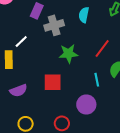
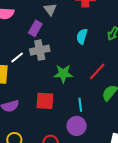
gray cross: (54, 25) -> (40, 50), moved
cyan line: (97, 80) -> (80, 105), moved

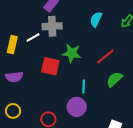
white line: (17, 58) -> (33, 37), moved
red square: (45, 101) -> (50, 66), moved

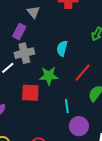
cyan semicircle: (96, 19) -> (62, 48), moved
purple circle: (77, 107) -> (79, 126), moved

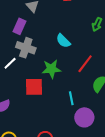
cyan semicircle: (62, 48) -> (63, 41), turned -56
gray cross: (24, 53) -> (26, 48), turned 36

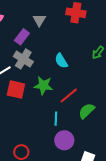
red line: (85, 64) -> (69, 95), moved
red square: (34, 87) -> (16, 89), moved

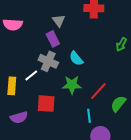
purple rectangle: (22, 37) -> (53, 39), moved, turned -56
cyan semicircle: (61, 61) -> (76, 58), moved
red square: (16, 89) -> (46, 104), moved

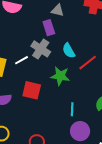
gray triangle: (59, 21) -> (58, 10), turned -48
red line: (98, 91) -> (88, 63), moved

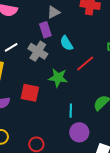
gray triangle: (58, 10) -> (54, 12), turned -40
cyan semicircle: (69, 51) -> (66, 43), moved
white line: (22, 60) -> (11, 47), moved

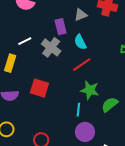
gray triangle: (54, 12) -> (81, 15), moved
red line: (85, 64) -> (82, 65), moved
green star: (58, 78) -> (90, 90), moved

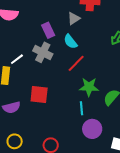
gray triangle: (81, 15) -> (74, 18), moved
white line: (25, 41) -> (17, 59), moved

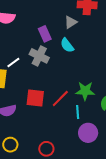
red line: (76, 63) -> (60, 98), moved

